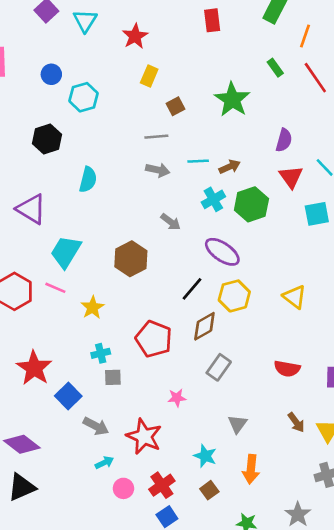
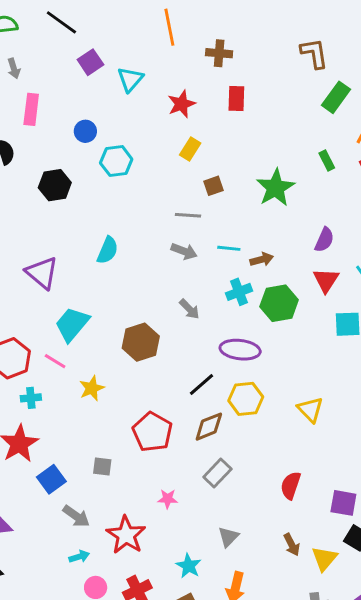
red rectangle: (212, 20) -> (236, 99), moved
black hexagon: (47, 139) -> (55, 185), moved
purple ellipse: (222, 252) -> (240, 350), turned -36
cyan cross: (101, 353) -> (31, 398), moved
red semicircle: (287, 369) -> (291, 485), turned 90

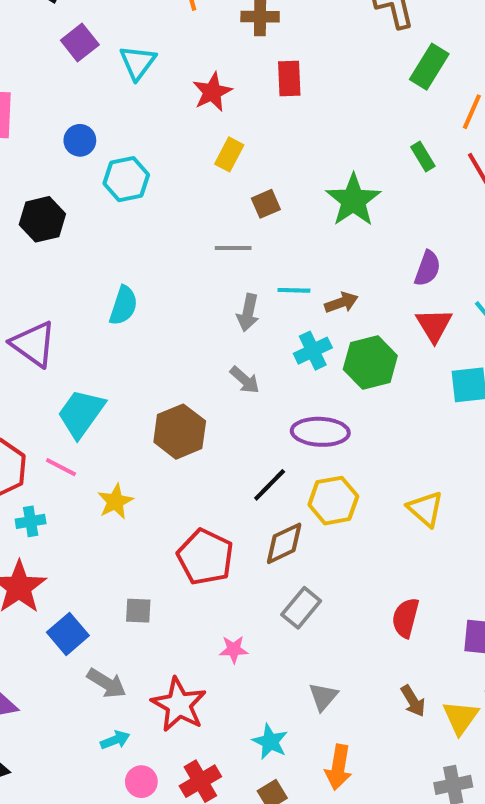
gray arrow: (184, 251) -> (248, 313), moved, turned 85

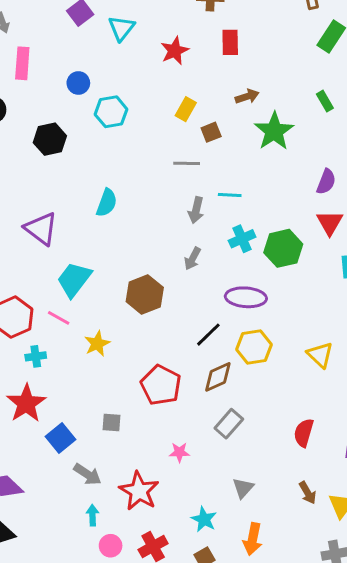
yellow rectangle: (229, 154) -> (186, 109), moved
brown arrow: (341, 303) -> (247, 96), moved
gray arrow: (245, 380) -> (193, 259), turned 75
cyan arrow: (115, 740) -> (92, 515), turned -72

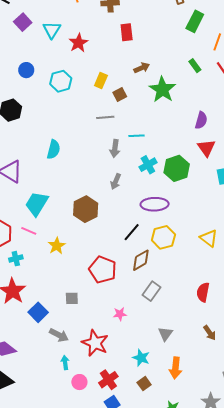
red star: (175, 51) -> (78, 43), moved
cyan hexagon: (111, 112) -> (61, 81), moved

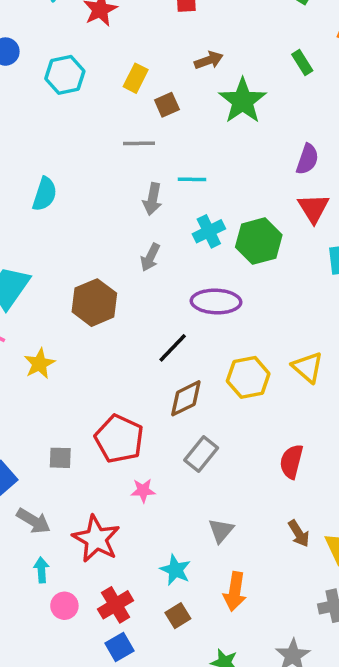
yellow hexagon: (163, 237) -> (248, 377), moved
red pentagon: (103, 270) -> (119, 439), moved

